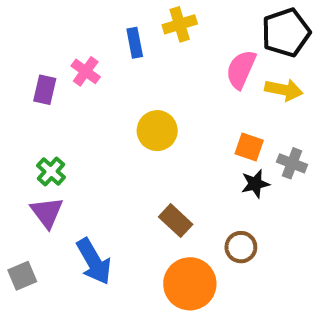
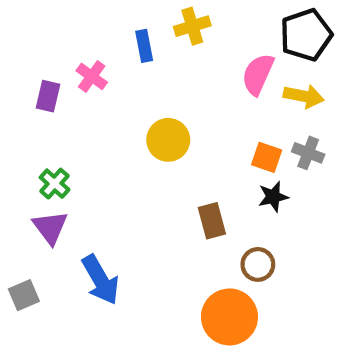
gray cross: (292, 163) -> (308, 153), moved
brown rectangle: (176, 221) -> (212, 221), moved, turned 32
orange circle: (190, 284) -> (229, 317), moved

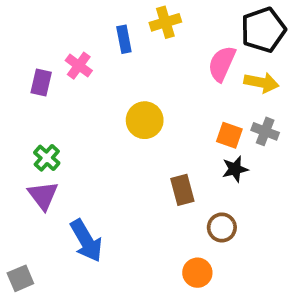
gray square: (24, 295) -> (20, 278), moved
orange circle: (229, 317) -> (197, 273), size x0.6

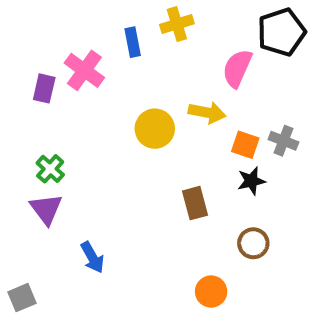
pink cross: (79, 66) -> (84, 70), size x1.4
yellow arrow: (261, 83) -> (207, 113), moved
brown circle: (222, 227) -> (253, 243), moved
blue arrow: (86, 241) -> (92, 257), size x0.7

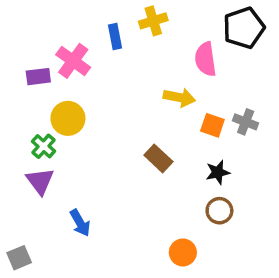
pink semicircle: (237, 68) -> (206, 59), turned -32
purple rectangle: (44, 88) -> (38, 77), turned 70
yellow circle: (155, 129) -> (68, 118), moved
black star: (251, 181) -> (218, 172), moved
brown rectangle: (195, 203) -> (158, 158), moved, turned -32

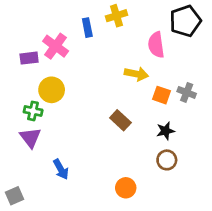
green cross: (44, 146) -> (33, 111), turned -30
orange circle: (183, 252) -> (126, 188), moved

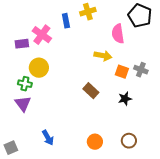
black pentagon: (185, 21) -> (140, 16), turned -30
brown circle: (167, 160) -> (129, 141), moved
blue arrow: (61, 169) -> (48, 138), moved

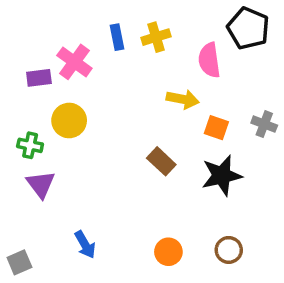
yellow cross: (88, 12) -> (156, 37), moved
gray cross: (141, 70) -> (264, 124), moved
green cross: (25, 84) -> (30, 145), moved
black star: (125, 99) -> (222, 175), size x1.6

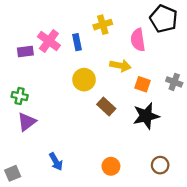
blue rectangle: (117, 37) -> (77, 42), moved
yellow circle: (69, 120) -> (84, 80), moved
purple triangle: (41, 184) -> (27, 122), turned 30
brown circle: (229, 250) -> (160, 165), moved

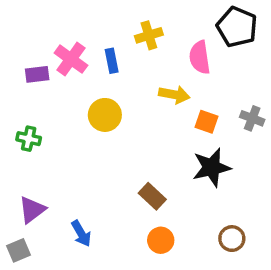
yellow circle: (84, 80) -> (105, 115), moved
brown rectangle: (106, 107) -> (152, 196), moved
purple triangle: (27, 122) -> (32, 210), moved

